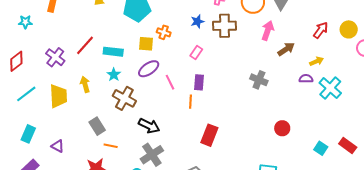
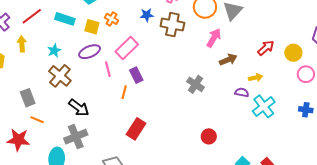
cyan rectangle: (113, 52) -> (65, 19), moved
pink rectangle: (196, 52) -> (127, 48), moved, size x1.6
purple rectangle: (199, 82) -> (136, 75), turned -42
yellow arrow: (85, 84) -> (22, 44), moved

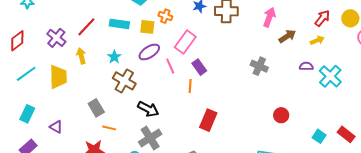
yellow arrow: (256, 78) -> (317, 40), moved

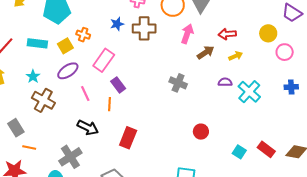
red arrow: (322, 18) -> (227, 34), moved, turned -132
yellow square: (147, 27) -> (65, 46), turned -35
pink line: (170, 66) -> (85, 94), moved
black arrow: (148, 109) -> (88, 127), moved

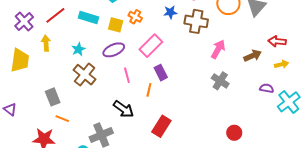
pink arrow: (187, 34) -> (218, 49), moved
yellow square: (65, 46) -> (116, 25), turned 35

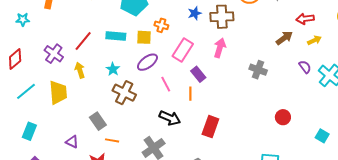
pink arrow: (218, 49) -> (220, 48), moved
purple semicircle: (267, 88) -> (305, 67), turned 56
purple triangle: (10, 109) -> (72, 142), moved

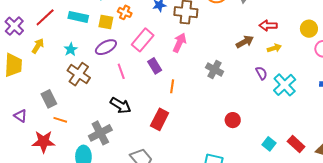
yellow arrow: (80, 70) -> (38, 46), turned 42
orange line: (190, 94) -> (172, 86), moved

